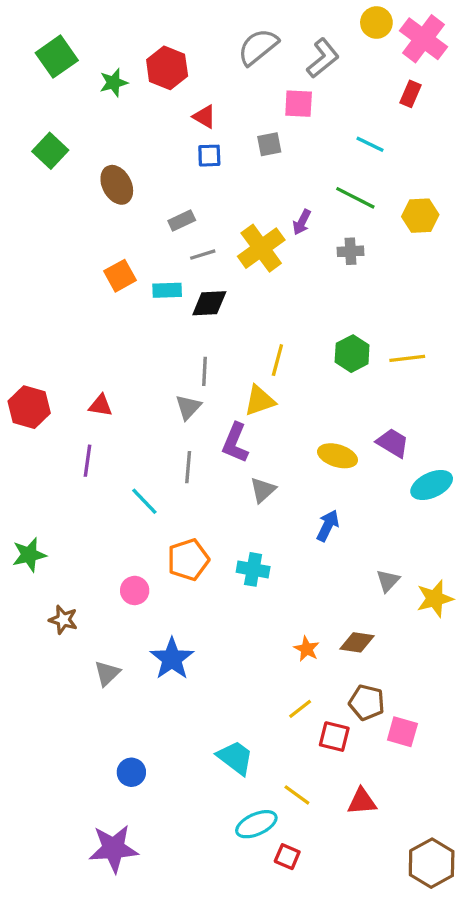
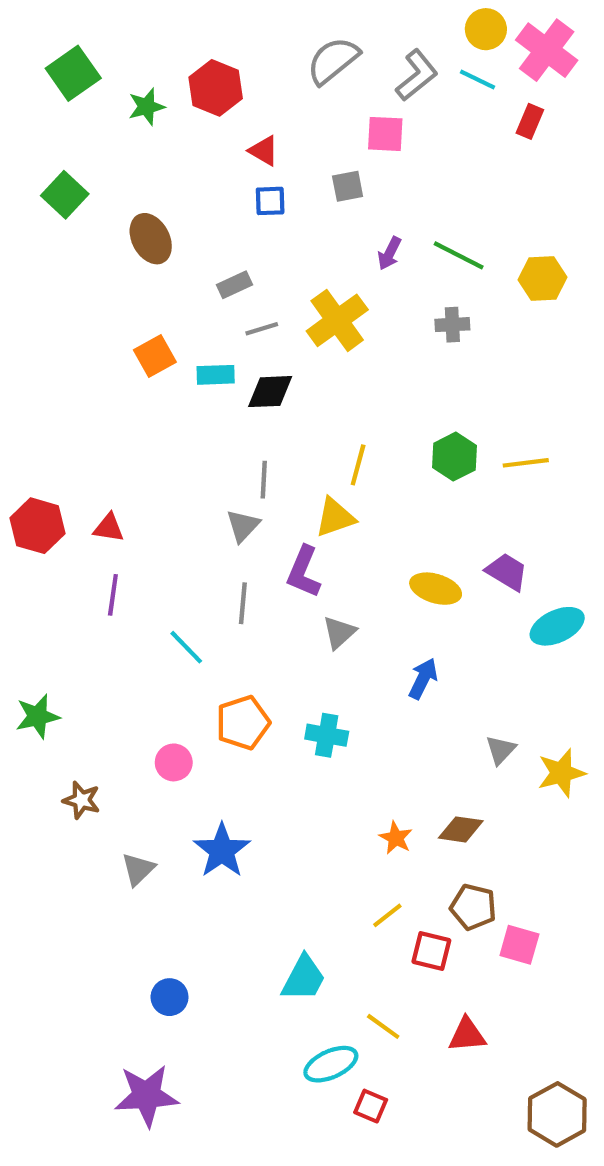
cyan line: (370, 144) -> (478, 79), moved
purple arrow: (302, 222) -> (390, 253), moved
red triangle: (101, 405) -> (109, 528), moved
cyan trapezoid: (235, 758) -> (304, 978), turned 81

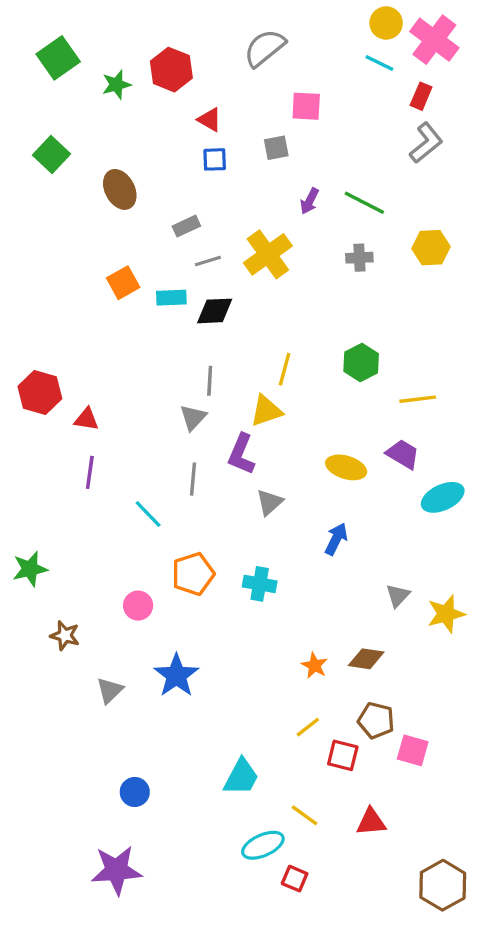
gray L-shape: (417, 75) -> (426, 143), moved
yellow hexagon: (542, 278) -> (431, 248), moved
yellow line: (526, 463) -> (418, 399), moved
red hexagon: (38, 526) -> (40, 393), moved

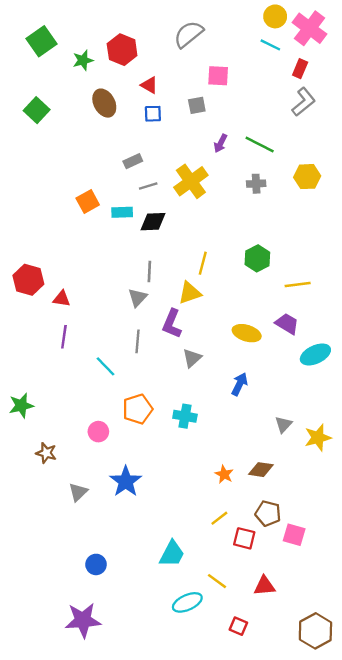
brown ellipse: (120, 189) -> (104, 103), moved
red square: (295, 879) -> (238, 626), moved

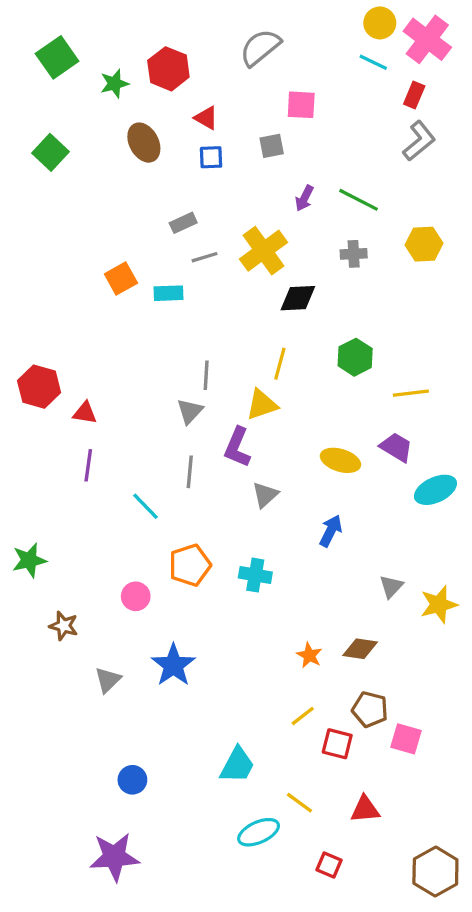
black diamond: (153, 222) -> (298, 298), moved

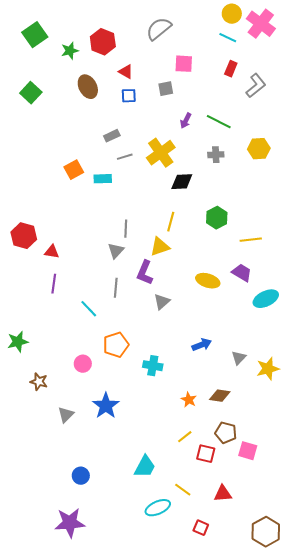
red rectangle: (414, 95) -> (231, 69), moved
blue arrow: (331, 531) -> (202, 345), moved, turned 42
cyan cross: (255, 575) -> (153, 366), moved

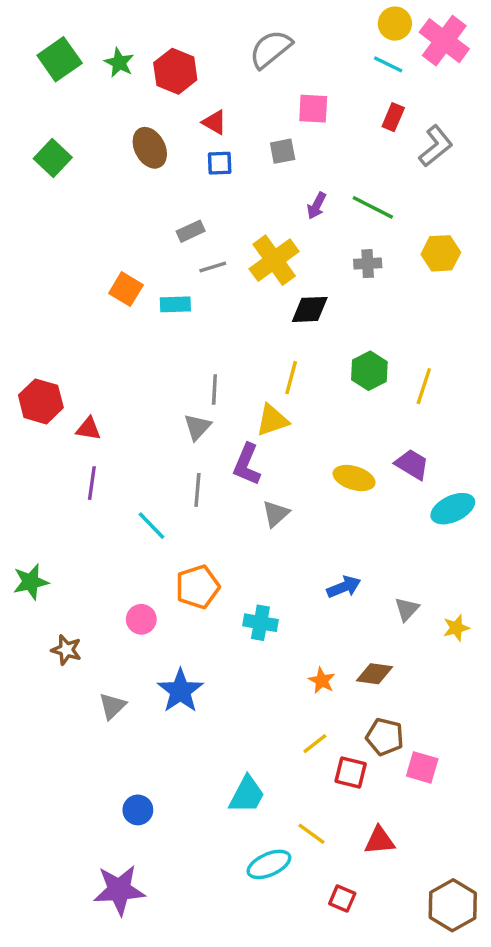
green star: (70, 51) -> (119, 63), moved, turned -30
orange square: (74, 170) -> (126, 289), turned -30
yellow line: (251, 240) -> (424, 386), moved, turned -65
yellow star: (268, 369) -> (456, 628), size x0.7

